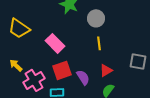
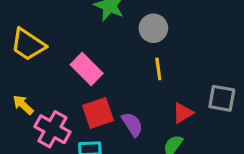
red triangle: (106, 70) -> (183, 113), moved
pink cross: (34, 80) -> (52, 129), turned -30

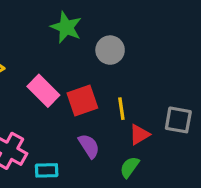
yellow line: (158, 69) -> (121, 109), moved
red square: (98, 113) -> (82, 100), moved

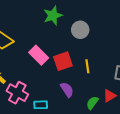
green star: (66, 27) -> (53, 16), turned 30
red triangle: (139, 135) -> (110, 96), moved

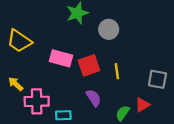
pink rectangle: (39, 55) -> (61, 58), turned -30
pink cross: (17, 93) -> (37, 101), turned -30

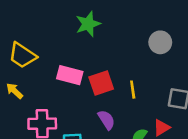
gray circle: (109, 29) -> (160, 42), moved
yellow arrow: (16, 84) -> (15, 91), moved

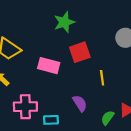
red square: (101, 83) -> (80, 52), moved

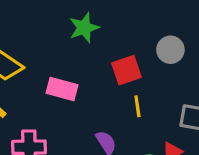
red square: (80, 52) -> (126, 70), moved

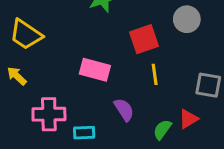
pink rectangle: (62, 89) -> (95, 70), moved

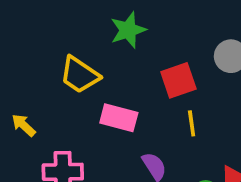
yellow trapezoid: (26, 35) -> (80, 75), moved

